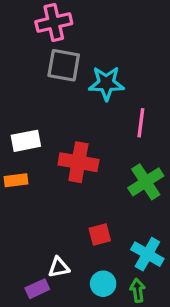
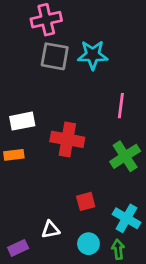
cyan star: (106, 83) -> (93, 55), moved
purple rectangle: (37, 289) -> (18, 248), moved

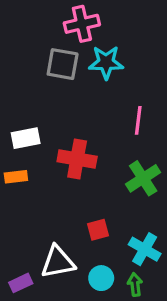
pink cross: (46, 20) -> (82, 24), moved
white triangle: (50, 230) -> (58, 262), size x1.6

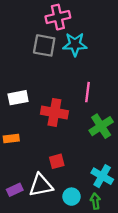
pink line: (138, 120) -> (87, 92), moved
orange rectangle: (16, 177) -> (11, 139), moved
red square: (98, 230) -> (57, 161), moved
purple rectangle: (21, 283) -> (15, 190), moved

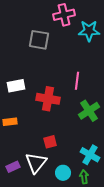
pink cross: (58, 17) -> (64, 15), moved
cyan star: (75, 44) -> (89, 31), moved
white triangle: (41, 185) -> (36, 163), turned -40

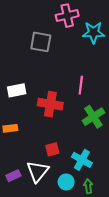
cyan cross: (90, 155) -> (82, 160), moved

